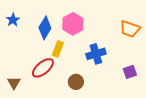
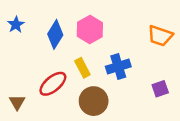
yellow rectangle: (58, 49) -> (82, 68), moved, turned -49
brown circle: (76, 82) -> (94, 101), size x1.5

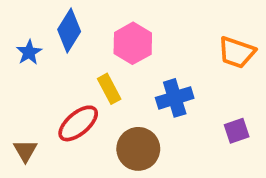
blue star: (16, 25) -> (29, 52), moved
blue diamond: (55, 34) -> (69, 31), moved
yellow rectangle: (82, 68) -> (109, 89), moved

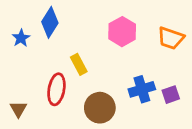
pink hexagon: (133, 43) -> (122, 32), moved
blue cross: (175, 98) -> (142, 89), moved
red ellipse: (78, 123) -> (56, 89), turned -40

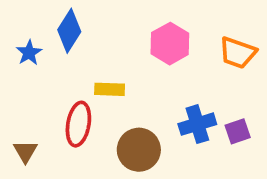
yellow rectangle: (79, 64) -> (110, 89), turned -60

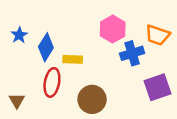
blue diamond: (69, 31) -> (46, 47), moved
blue cross: (197, 124) -> (132, 53), moved
purple square: (238, 131) -> (158, 87), size x1.6

